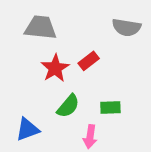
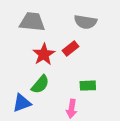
gray semicircle: (126, 27) -> (85, 22), moved
green semicircle: (68, 106) -> (40, 84), moved

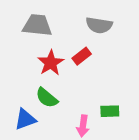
green semicircle: (40, 84) -> (47, 98), turned 90
green rectangle: (88, 86) -> (110, 111), moved

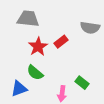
gray semicircle: (99, 25) -> (90, 28), moved
green rectangle: (110, 111) -> (82, 83), turned 40

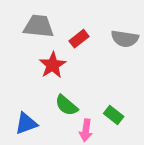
red rectangle: (61, 42) -> (79, 39), moved
green semicircle: (35, 73) -> (66, 105), moved

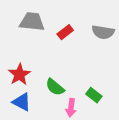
red star: (53, 65) -> (19, 74), moved
blue triangle: (26, 123) -> (22, 102), turned 48

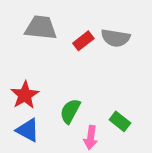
gray semicircle: (103, 32) -> (116, 38), moved
green semicircle: (55, 87) -> (70, 111), turned 78

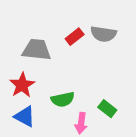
gray trapezoid: (41, 28) -> (37, 50), moved
green semicircle: (70, 111) -> (63, 99), turned -130

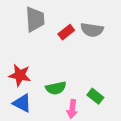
gray trapezoid: (37, 50) -> (35, 19), moved, turned 80
red star: (22, 85) -> (20, 75), turned -30

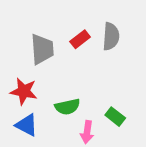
gray trapezoid: (35, 19) -> (42, 49), moved
gray semicircle: (92, 30) -> (111, 36), turned -95

